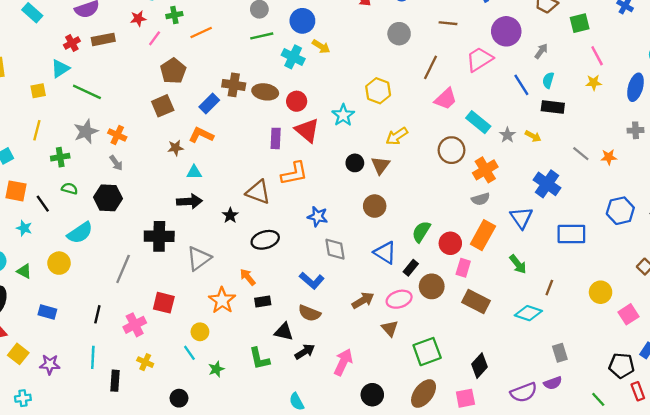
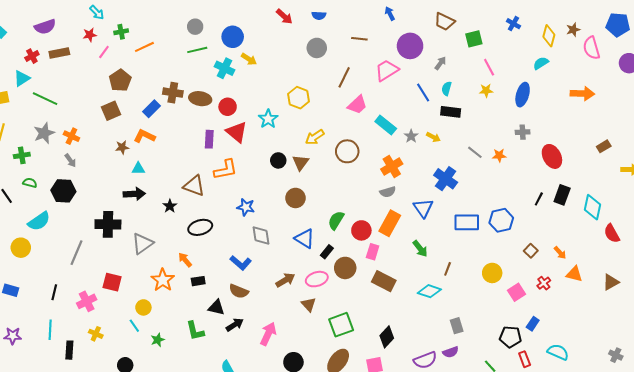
brown circle: (451, 150) -> (347, 151), moved
blue hexagon: (620, 211) -> (501, 220), moved

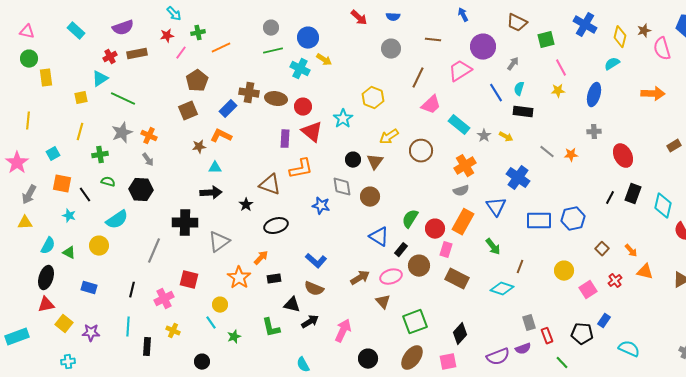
blue cross: (513, 24) -> (585, 25), size x1.6
gray diamond: (261, 235) -> (342, 187), moved
orange arrow: (185, 260) -> (261, 258), turned 84
red rectangle: (525, 359) -> (547, 336), moved

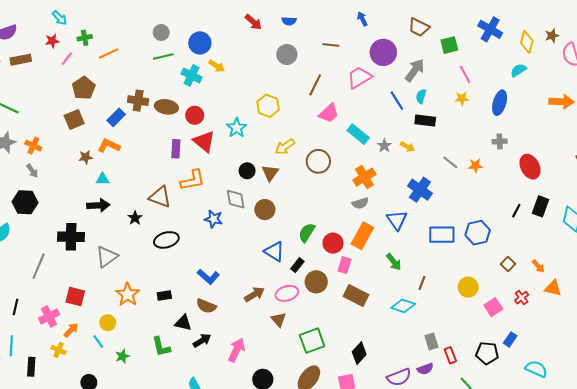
gray arrow: (513, 64) -> (415, 70), size x1.6
orange arrow: (261, 258) -> (71, 330), moved

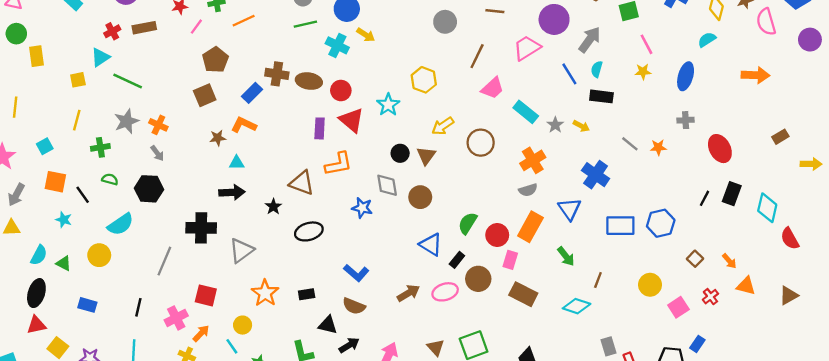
brown triangle: (279, 320) -> (436, 348), moved

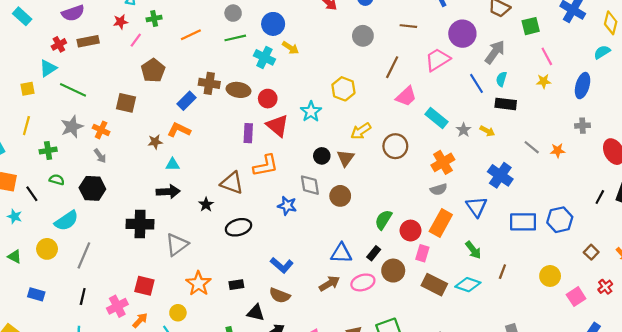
orange line: (244, 21) -> (191, 35), moved
brown square: (205, 95) -> (126, 103), moved, turned 36
blue triangle: (431, 244) -> (341, 253), moved, turned -30
gray line: (164, 261) -> (84, 255), moved
cyan diamond: (577, 306) -> (468, 285), moved

